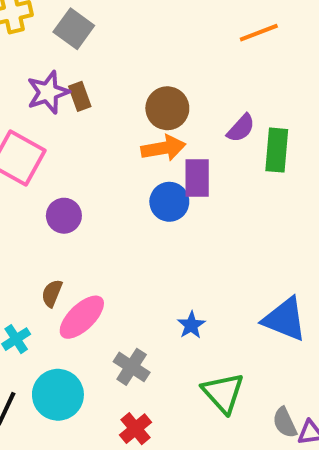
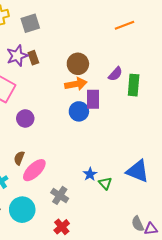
gray square: (74, 29) -> (30, 23), turned 36
green triangle: (223, 393) -> (105, 183), moved, size x0.6

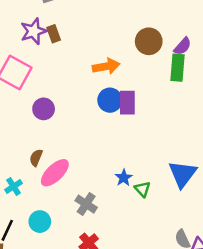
brown circle: (78, 64) -> (149, 41), moved
purple semicircle: (115, 74) -> (183, 46), moved
purple rectangle: (93, 99) -> (127, 103), moved
blue triangle: (138, 171) -> (183, 174), turned 45
cyan circle: (22, 210) -> (40, 222), size x0.7

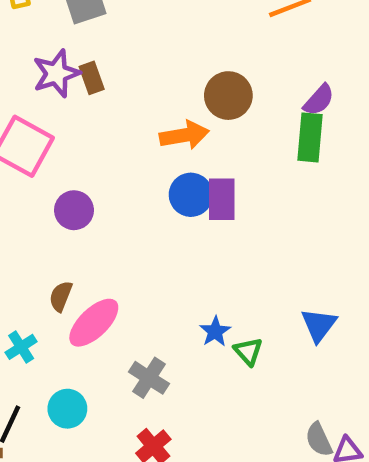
brown circle: (149, 41) -> (228, 96), moved
blue triangle: (183, 174) -> (319, 325), size x0.7

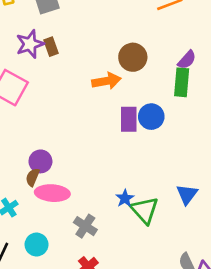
blue circle: (191, 195) -> (151, 117), moved
purple circle: (74, 210) -> (40, 161), moved
pink ellipse: (94, 323) -> (52, 193), turned 48
green triangle: (248, 351) -> (145, 210), size x1.6

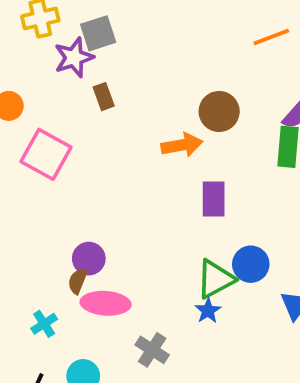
purple star: (30, 44) -> (74, 57), moved
blue circle: (151, 117) -> (251, 264), moved
green triangle: (145, 210) -> (215, 279), moved, turned 44

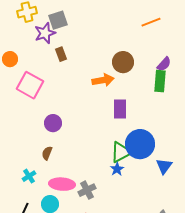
purple circle: (89, 259) -> (53, 123), moved
blue circle: (251, 264) -> (140, 144), size x1.5
pink ellipse: (106, 303) -> (62, 184), moved
gray cross: (152, 350) -> (87, 190), turned 30

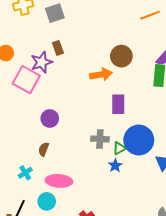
purple star: (45, 33) -> (42, 62), moved
green triangle: (121, 152) -> (119, 148), size x0.6
gray cross: (87, 190) -> (100, 139), moved, turned 30

